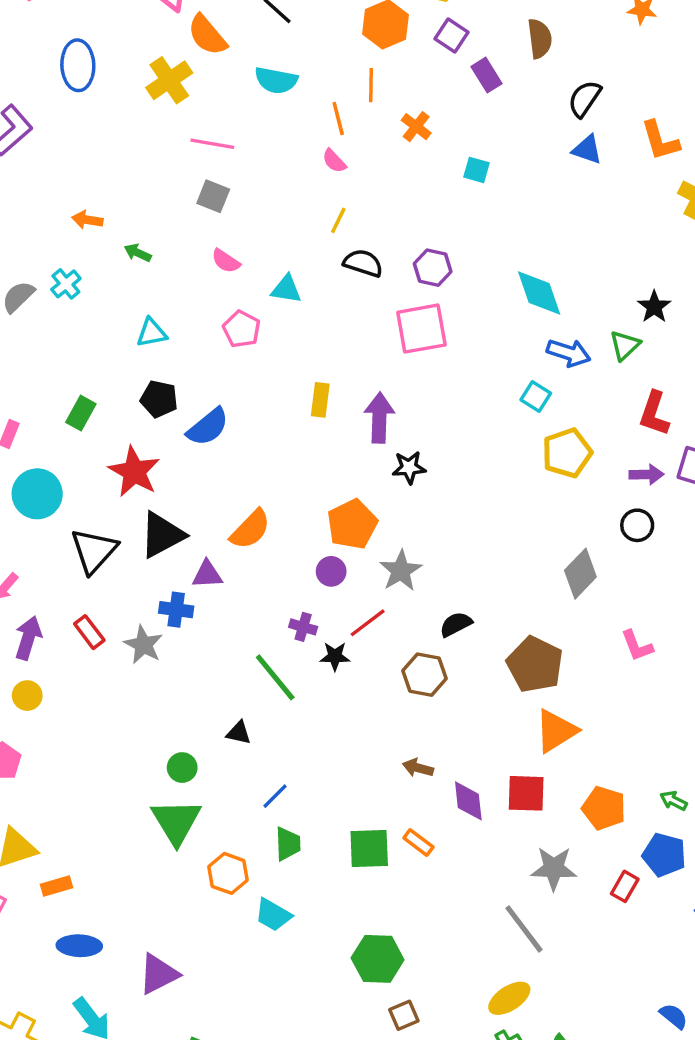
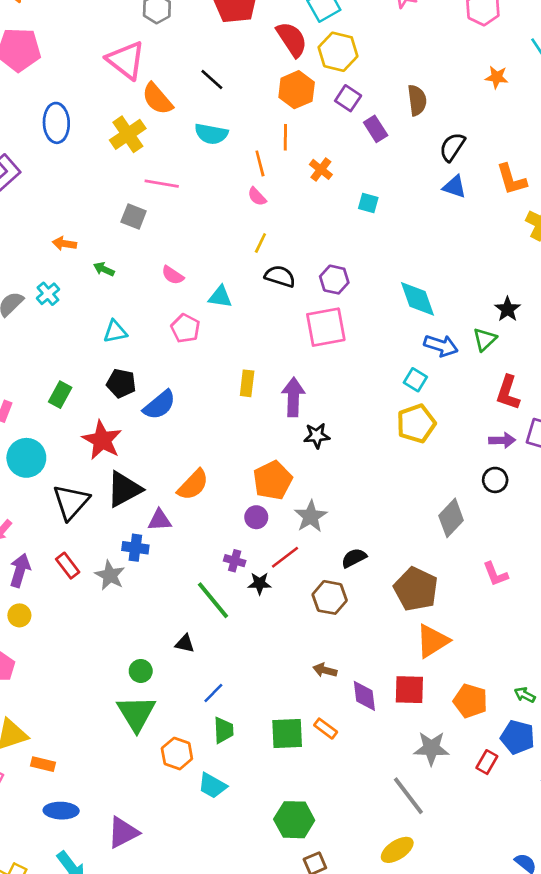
gray square: (213, 196) -> (134, 216), moved
yellow pentagon: (567, 453) -> (416, 423), moved
orange rectangle: (56, 886) -> (43, 764), turned 30

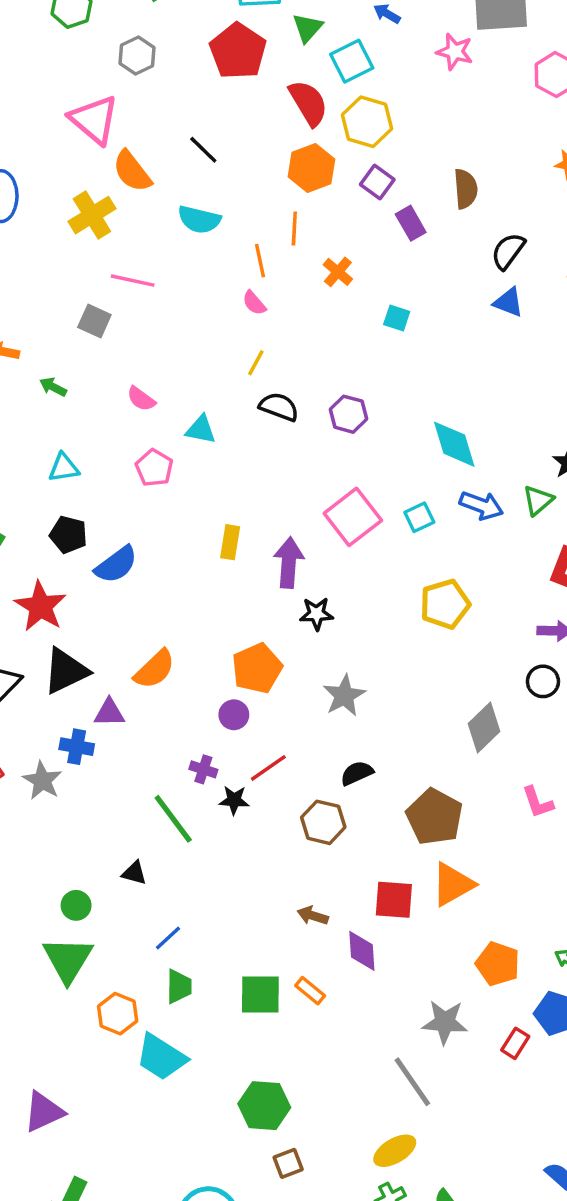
pink square: (326, 327) -> (353, 517), moved, turned -30
cyan square: (415, 380) -> (419, 517), moved, turned 30
gray star: (311, 516) -> (344, 696), moved
red square: (409, 690) -> (394, 900), moved
cyan trapezoid: (212, 786) -> (161, 1057), size x1.4

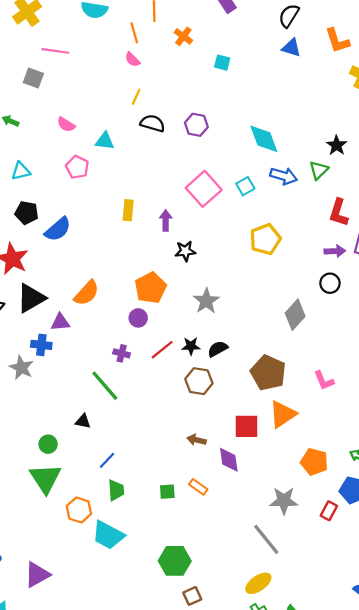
purple arrow: (289, 563) -> (166, 220), size x0.7
black star: (234, 800) -> (191, 346), moved
pink L-shape: (538, 802) -> (324, 380), moved
green square: (260, 995) -> (167, 492), size x0.6

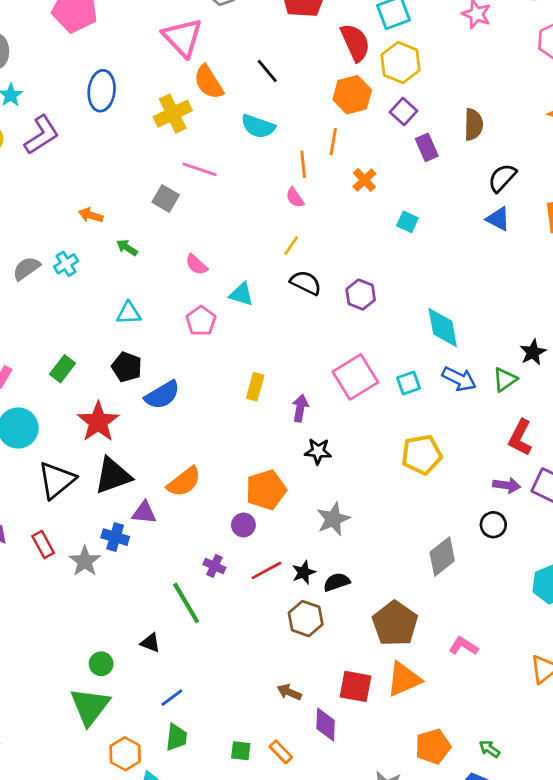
black star: (191, 346) -> (304, 572), turned -30
pink L-shape: (324, 380) -> (463, 646), turned 135
orange pentagon: (314, 462) -> (433, 746), turned 30

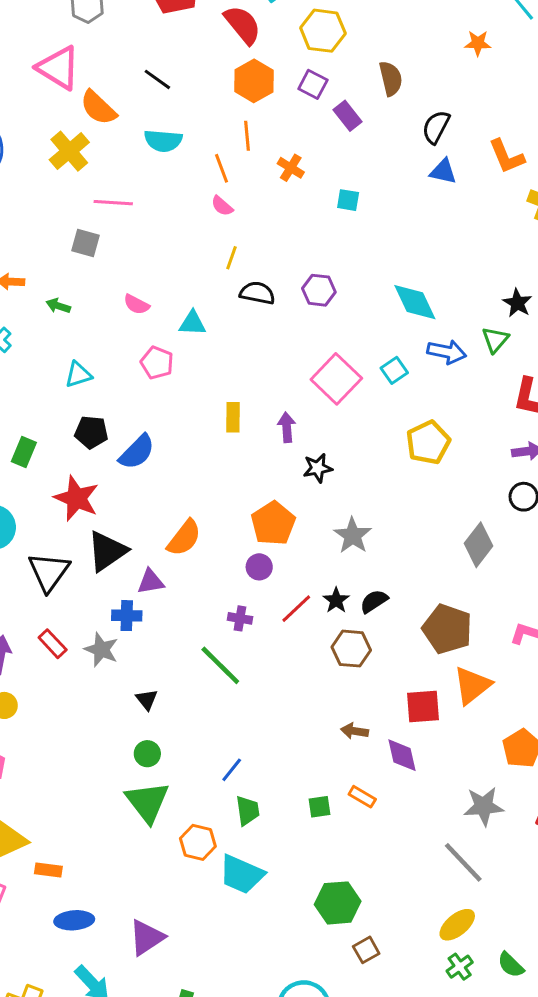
yellow hexagon: (400, 62) -> (323, 31), moved
black triangle: (150, 643) -> (147, 700), moved, turned 45

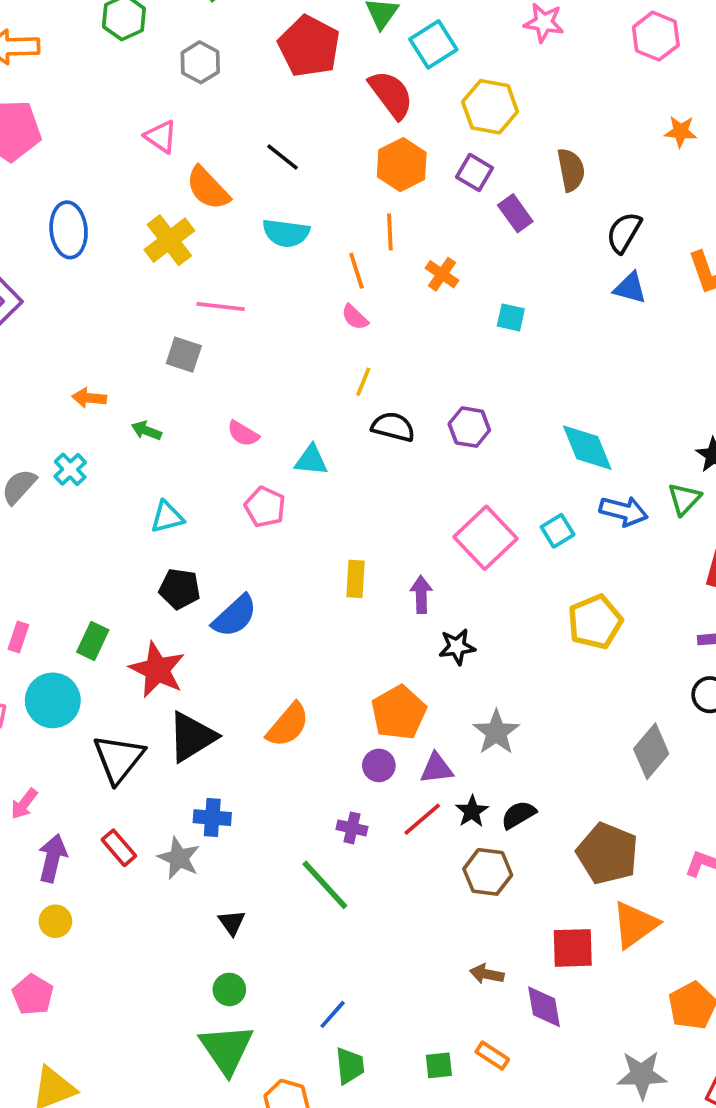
pink triangle: (58, 68) -> (161, 137), size x0.6
green rectangle: (24, 452) -> (93, 641), moved
purple triangle: (151, 582) -> (437, 768), moved

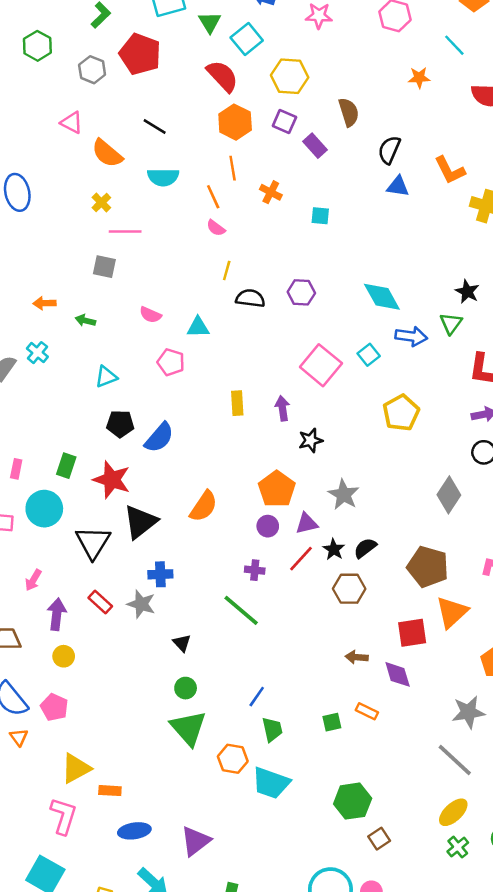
red pentagon: (309, 46) -> (140, 54), moved
yellow cross: (169, 240) -> (101, 203), moved, size x0.6

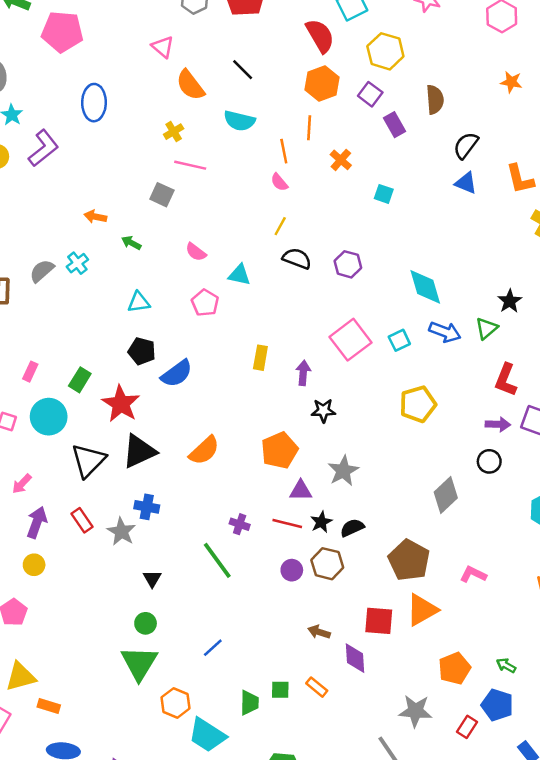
purple circle: (268, 526) -> (292, 570), moved
red line: (301, 559) -> (287, 523), turned 48
green trapezoid: (272, 729) -> (249, 703), moved

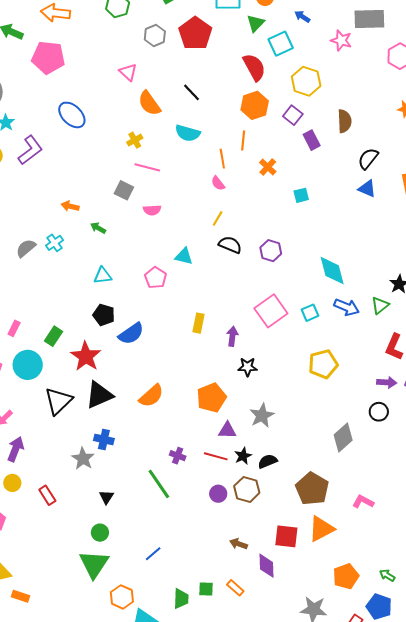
blue ellipse: (94, 103) -> (72, 115), turned -48
cyan square: (384, 194) -> (301, 195), turned -35
pink semicircle: (196, 252) -> (152, 210), moved, turned -42
red rectangle: (82, 520) -> (47, 495), moved

